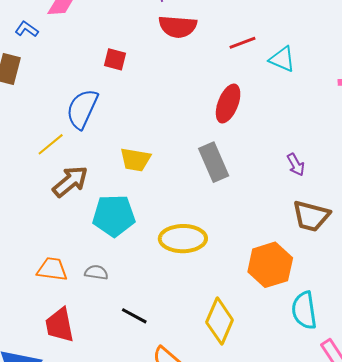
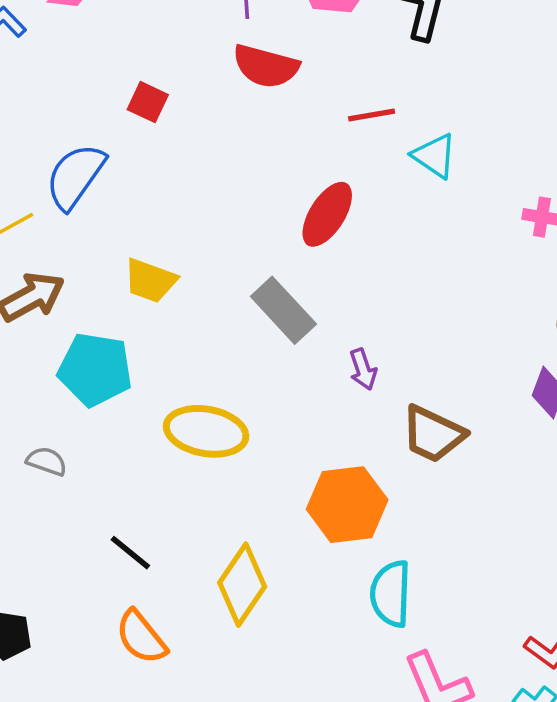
gray rectangle: (214, 162) -> (283, 310), turned -30
purple arrow: (296, 165) -> (363, 369), moved
black line: (134, 316) -> (130, 553), moved

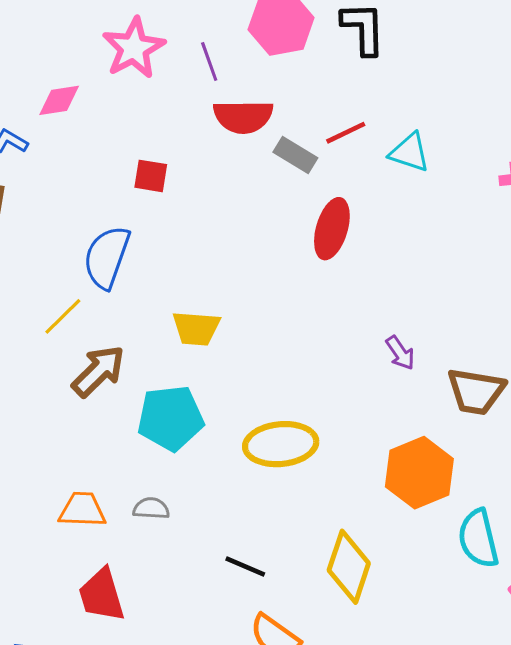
gray rectangle: (283, 310) -> (295, 155), moved, size x0.7

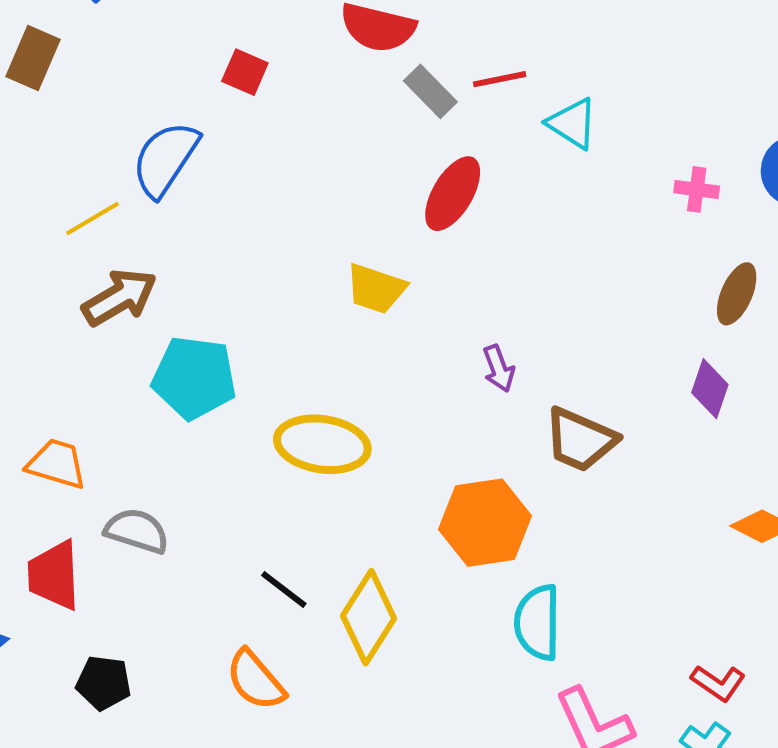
yellow trapezoid: (196, 328) -> (376, 289), moved
gray semicircle: (151, 508) -> (137, 531), moved, size x1.4
black line: (245, 566) -> (284, 590), moved

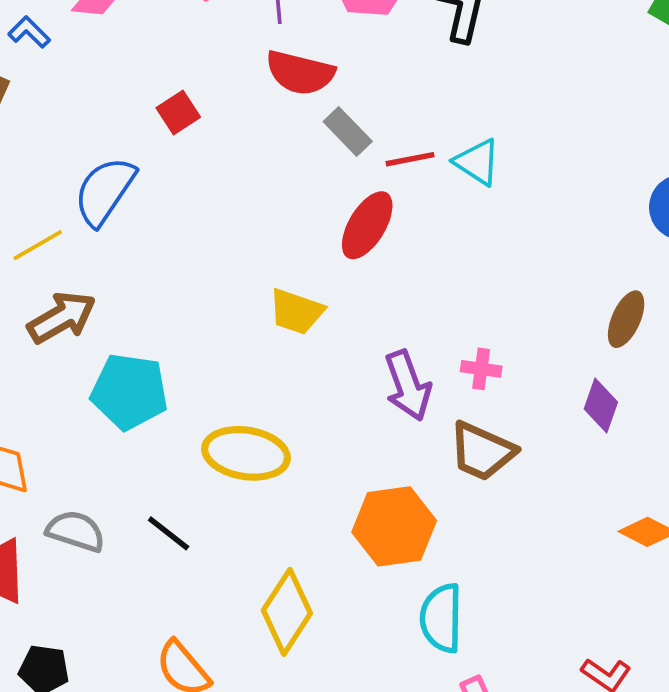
red square: (245, 72) -> (178, 113), turned 33
red line: (500, 79) -> (410, 159), moved
pink cross: (697, 189) -> (481, 369), moved
purple arrow: (499, 369) -> (408, 386), size x1.6
black line: (284, 590) -> (169, 533), moved

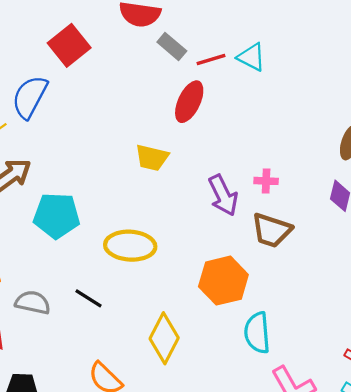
red square: (178, 113) -> (69, 45), size x1.6

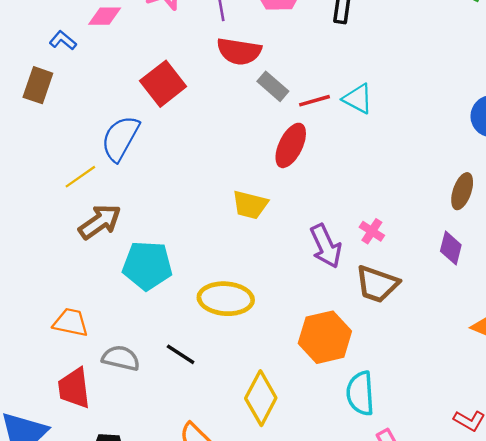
pink cross: (266, 181) -> (372, 231), turned 30

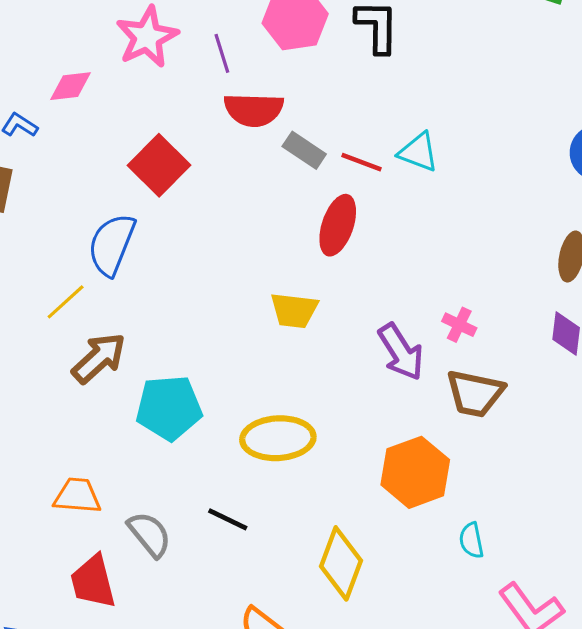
red line: (314, 101) -> (361, 162), turned 44
gray semicircle: (121, 358) -> (150, 534), turned 45
cyan semicircle: (360, 393) -> (471, 540), size x0.6

